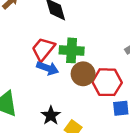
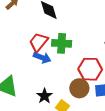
brown circle: (83, 74) -> (79, 88), moved

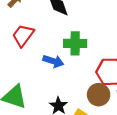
red trapezoid: (39, 42) -> (23, 35), moved

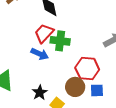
red trapezoid: (23, 35) -> (44, 33), moved

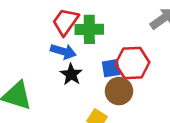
blue square: (97, 90) -> (111, 68), moved
black star: (40, 93) -> (71, 74), moved

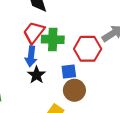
blue arrow: (63, 51) -> (31, 56), turned 78
red hexagon: (132, 63) -> (88, 49), moved

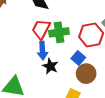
blue square: (69, 72) -> (78, 58), turned -32

